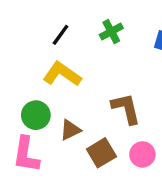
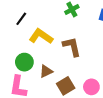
black line: (60, 35) -> (21, 19), moved
brown L-shape: (126, 109) -> (72, 47), moved

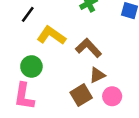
brown L-shape: (72, 47) -> (89, 48), turned -30
brown triangle: (46, 71) -> (97, 75), moved

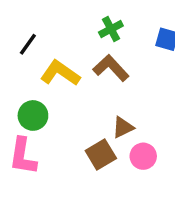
brown L-shape: (89, 48) -> (111, 68), moved

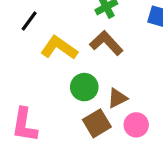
green circle: (33, 115) -> (84, 87), moved

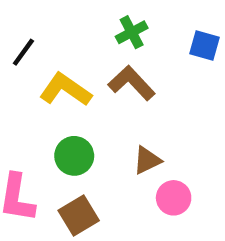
green circle: (84, 87) -> (74, 156), moved
brown square: (97, 123) -> (79, 215), moved

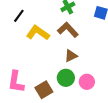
green circle: (74, 156) -> (66, 78), moved
brown triangle: (147, 160) -> (71, 56), moved

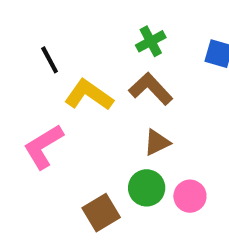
black line: (19, 16) -> (50, 60), turned -64
pink L-shape: (16, 82) -> (43, 147), moved, turned 50

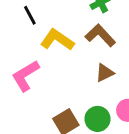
green circle: (147, 188) -> (97, 119), moved

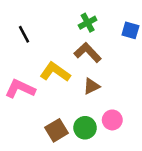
yellow L-shape: (57, 40) -> (55, 72), moved
pink L-shape: (25, 76) -> (20, 89), turned 56

